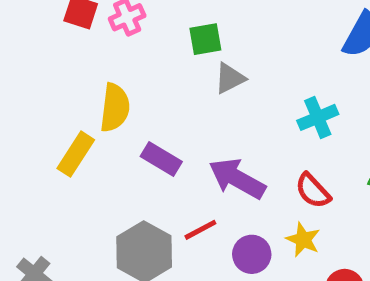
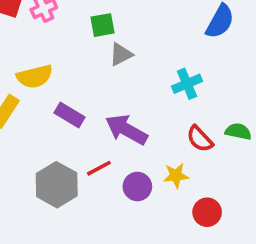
yellow semicircle: (115, 108) -> (35, 76), turned 69
red semicircle: (313, 191) -> (200, 139), moved
yellow star: (303, 240) -> (176, 175), turned -30

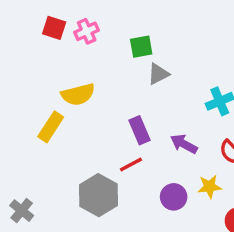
purple rectangle: (69, 115) -> (139, 130), moved, turned 36
purple arrow: (126, 130) -> (184, 144), moved, size x0.7
red line: (99, 168) -> (131, 164), moved

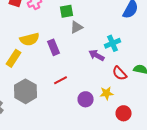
purple rectangle: (139, 130) -> (54, 47), moved
purple arrow: (184, 144) -> (97, 55), moved
gray hexagon: (98, 195) -> (26, 91), moved

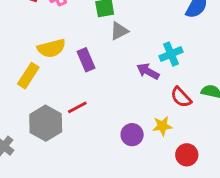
red line: (61, 80) -> (77, 107), moved

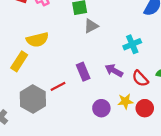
purple rectangle: (86, 60) -> (83, 72), moved
purple arrow: (148, 71) -> (114, 70), moved
red circle: (187, 155) -> (145, 108), moved

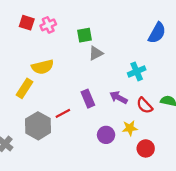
red circle: (145, 108) -> (146, 148), moved

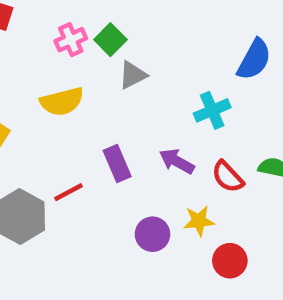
pink cross: (48, 25) -> (71, 40), moved
blue semicircle: (157, 33) -> (254, 60), moved
green square: (84, 35) -> (110, 40), turned -35
yellow semicircle: (43, 67) -> (62, 102), moved

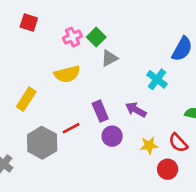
cyan cross: (212, 110) -> (157, 79), turned -30
red semicircle: (228, 177) -> (178, 143), moved
purple circle: (152, 234) -> (112, 136), moved

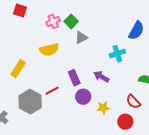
cyan cross: (157, 79) -> (117, 54), turned 35
yellow star: (149, 145) -> (103, 108), moved

